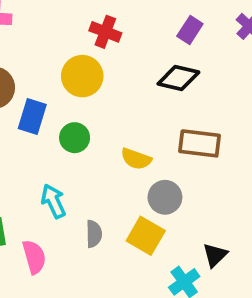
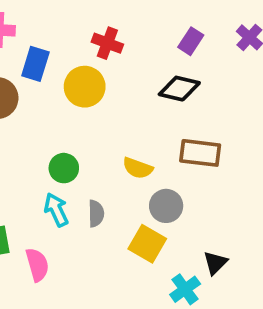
blue rectangle: (32, 116) -> (35, 64), moved
green circle: (75, 138) -> (64, 168), moved
gray semicircle: (94, 234) -> (96, 214), moved

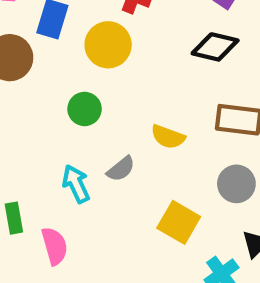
green circle: (64, 168) -> (85, 109), moved
gray circle: (166, 206) -> (236, 184), moved
gray semicircle: (96, 214) -> (121, 169), moved, turned 52

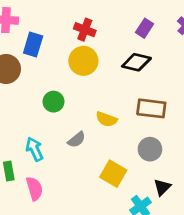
yellow circle: (108, 45) -> (83, 61), moved
cyan arrow: (76, 184) -> (34, 149), moved

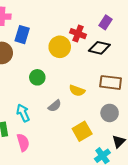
red cross: (85, 30) -> (78, 34), moved
yellow square: (113, 174) -> (82, 131), turned 30

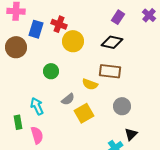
red cross: (78, 34) -> (59, 24), moved
brown rectangle: (111, 82) -> (110, 71), moved
yellow square: (82, 131) -> (84, 113), moved

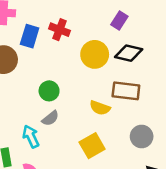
purple rectangle: (118, 17) -> (119, 21), moved
yellow circle: (73, 41) -> (95, 54), moved
gray semicircle: (68, 99) -> (50, 118), moved

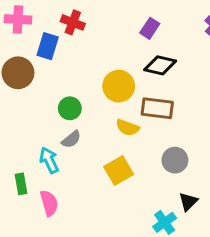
red cross: (59, 30) -> (73, 22), moved
yellow circle: (95, 54) -> (119, 86), moved

